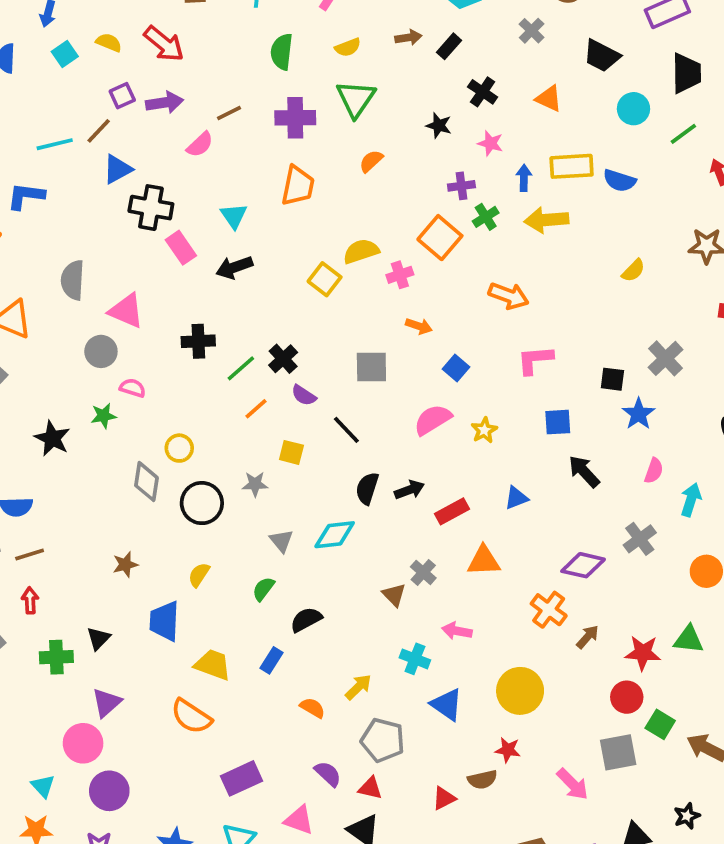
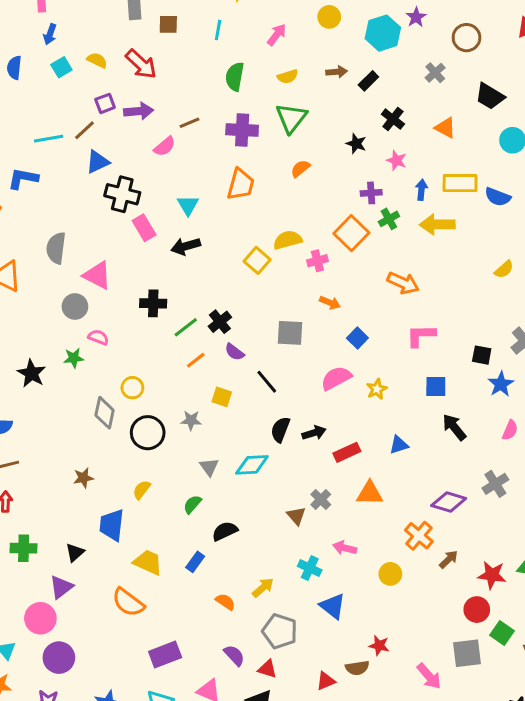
black triangle: (98, 638) -> (75, 552), moved
yellow circle: (520, 691) -> (390, 574), moved, size x0.6

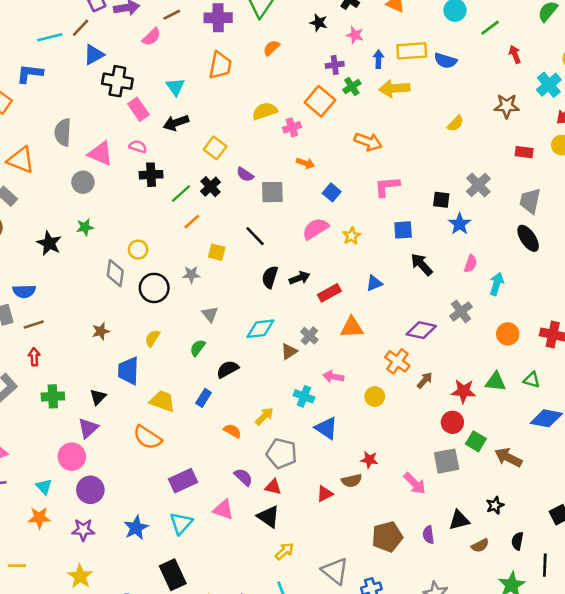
yellow square: (257, 260) -> (215, 148), moved
pink semicircle: (98, 337) -> (138, 147), moved
purple semicircle: (234, 352) -> (245, 174), moved
cyan diamond: (252, 465) -> (260, 329), moved
brown triangle: (296, 516) -> (289, 351), turned 42

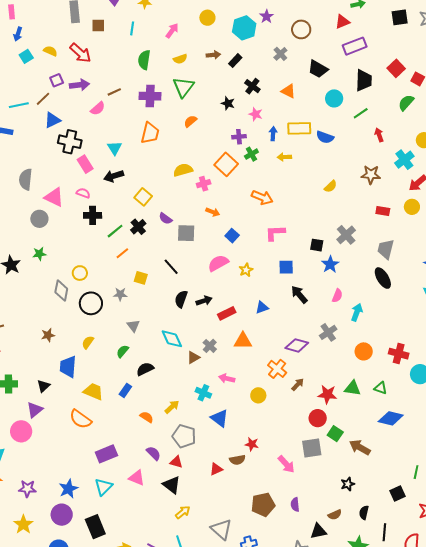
yellow arrow: (394, 88) -> (284, 157), size x0.6
cyan diamond: (260, 329) -> (172, 339), turned 70
purple circle: (90, 490) -> (62, 515), moved
black triangle: (459, 520) -> (318, 531), moved

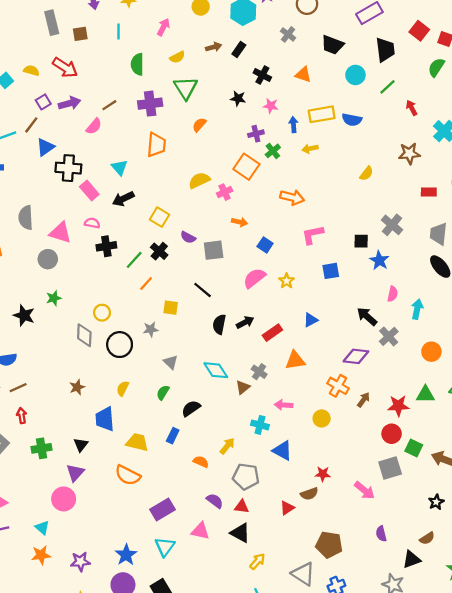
black arrow: (299, 295) -> (367, 316), moved
brown pentagon: (263, 505) -> (329, 545), moved, turned 30

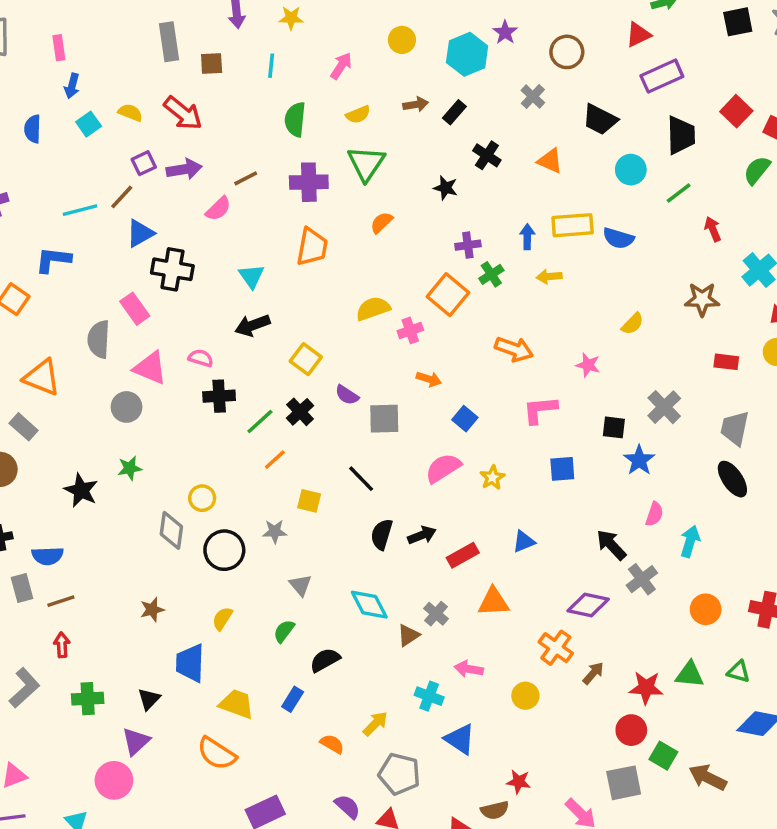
pink star: (271, 106) -> (588, 365), moved
pink rectangle: (89, 190) -> (135, 309), moved

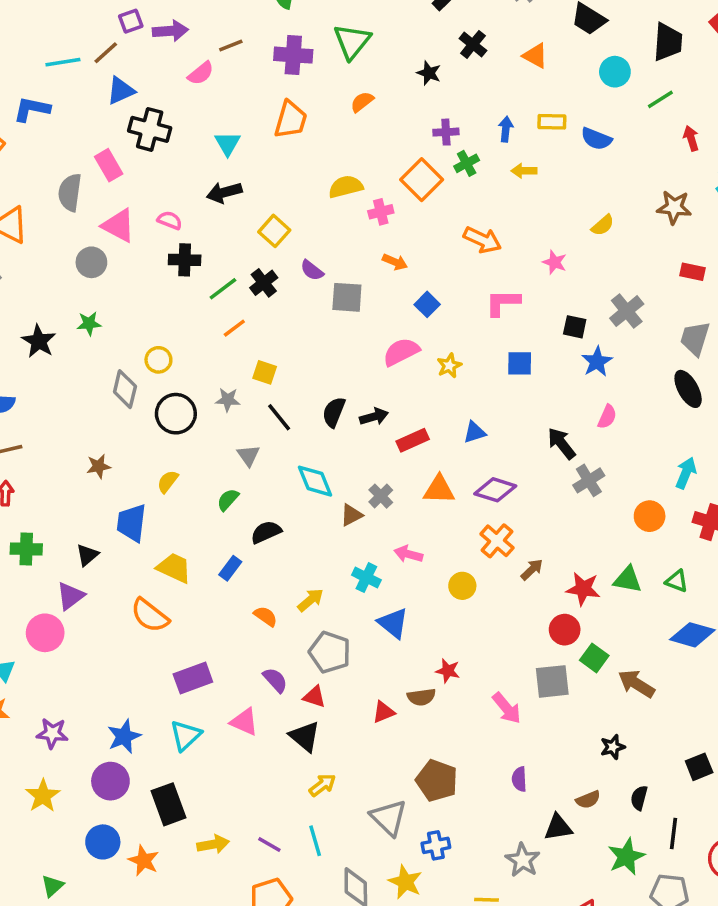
yellow rectangle: (573, 225) -> (552, 122), size x0.7
black line: (361, 479) -> (279, 417), moved
cyan arrow: (690, 541) -> (686, 473), moved
purple diamond: (588, 605) -> (495, 490), moved

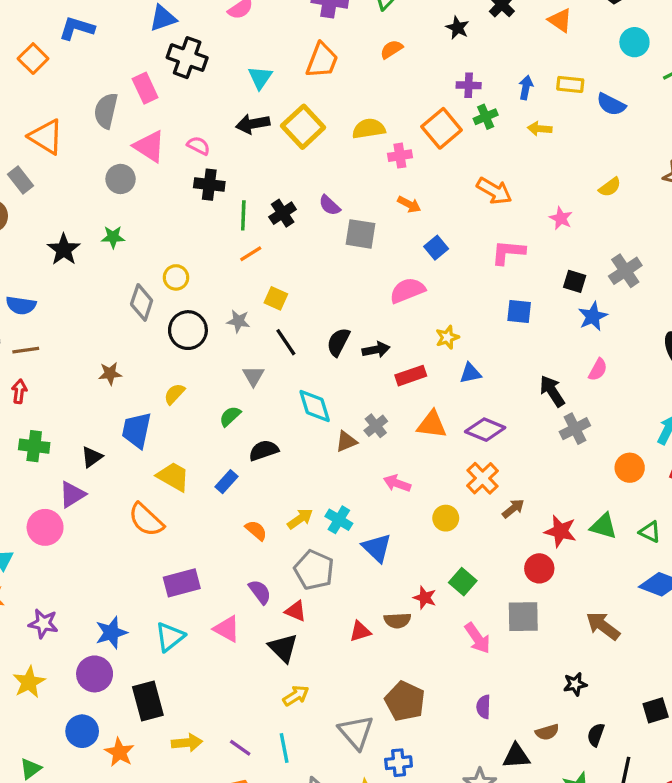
yellow square: (274, 231) -> (303, 127), moved, size x1.4
green line: (223, 289) -> (243, 215), turned -56
yellow star: (449, 366) -> (447, 337), moved
cyan cross: (366, 578) -> (339, 520), moved
green square: (594, 658) -> (463, 582), moved

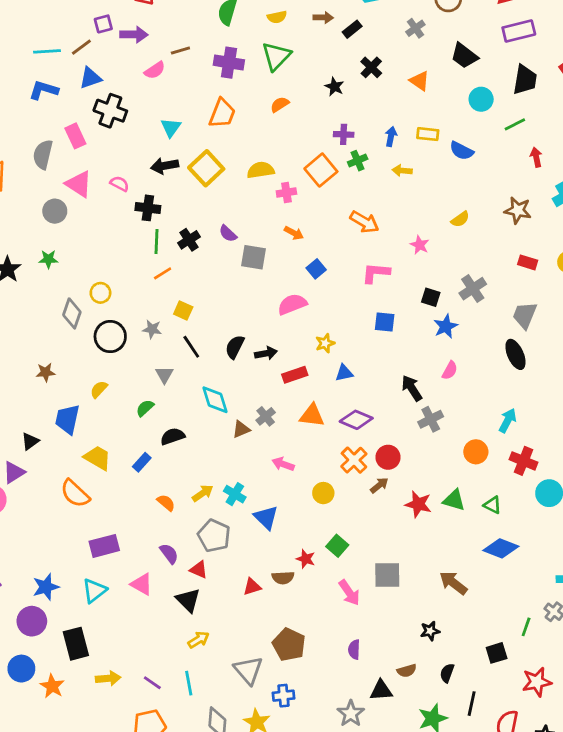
blue L-shape: (77, 28) -> (44, 90), moved
black cross: (209, 185) -> (148, 208), moved
red circle: (539, 568) -> (388, 457), moved

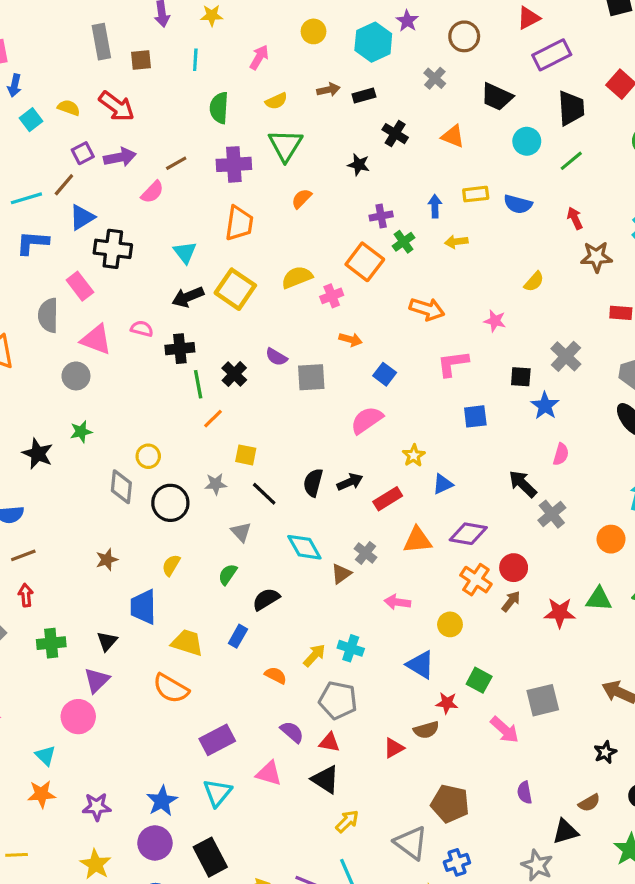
black rectangle: (352, 29) -> (364, 95), turned 36
red arrow: (536, 157) -> (575, 218), moved
blue triangle: (266, 517) -> (421, 665), moved

